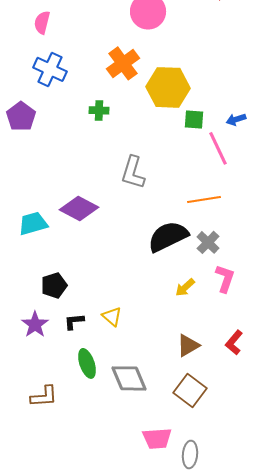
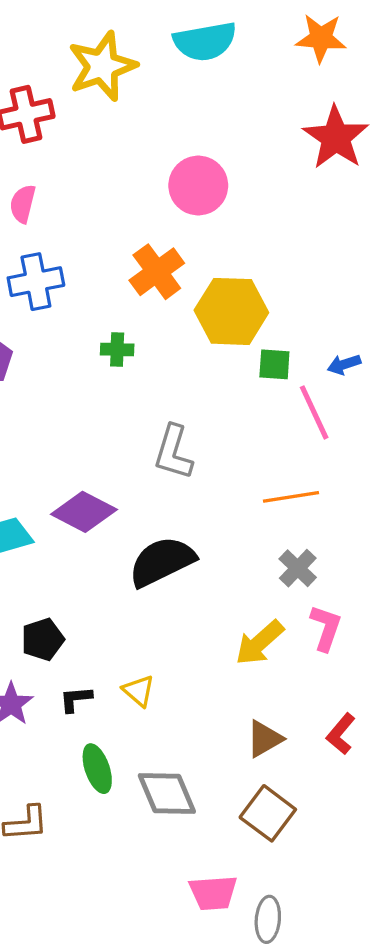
blue cross: (50, 69) -> (36, 282), turned -36
black semicircle: (168, 236) -> (162, 562), moved
yellow arrow: (185, 287) -> (260, 643), size x1.5

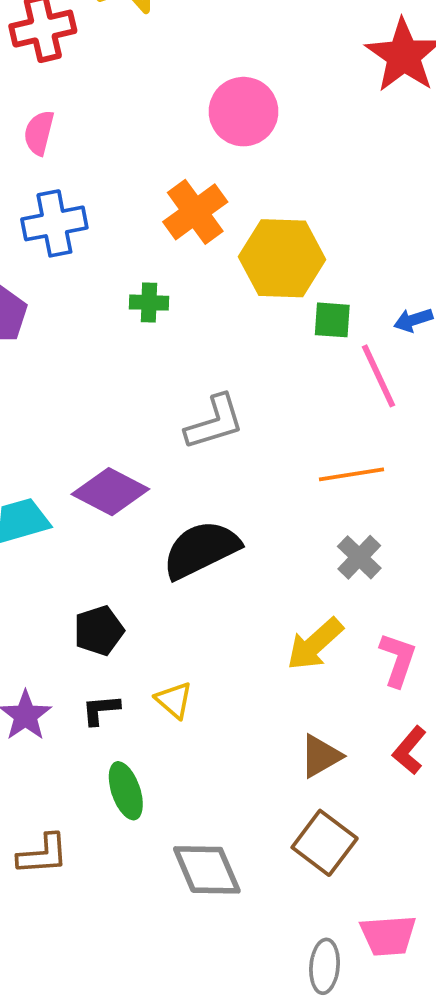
gray L-shape: (173, 452) -> (215, 422), turned -124
pink L-shape: (326, 628) -> (398, 660), moved
black pentagon: (43, 639) -> (99, 631), moved
gray diamond: (167, 793) -> (207, 870), moved
pink trapezoid: (213, 893) -> (388, 935), moved

